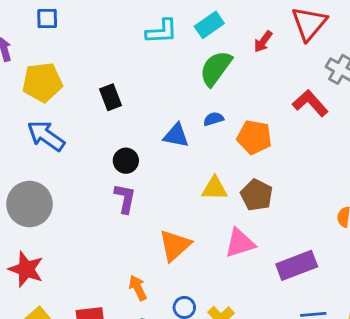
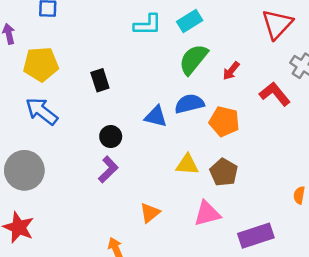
red arrow: (263, 42) -> (231, 71), moved
blue semicircle: (214, 119) -> (189, 104), size x1.6
purple L-shape: (125, 198) -> (108, 169), turned 32
orange triangle: (175, 245) -> (150, 213), size x0.7

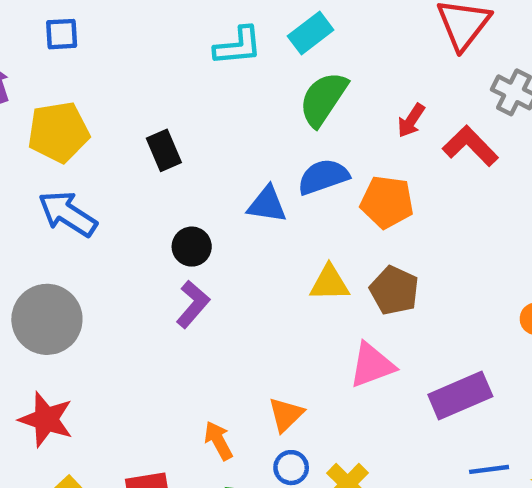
red arrow: (231, 71) -> (411, 121), moved
orange triangle: (150, 213) -> (286, 414), moved

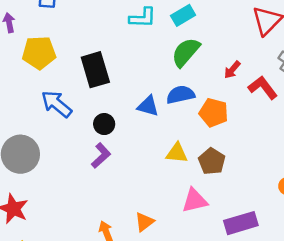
black rectangle: (164, 150) -> (95, 70), size x1.6
blue arrow: (68, 214) -> (57, 104), moved

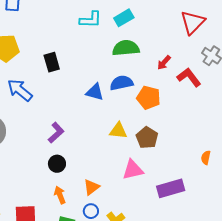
green semicircle: (186, 52) -> (126, 48), turned 44
black rectangle: (95, 70) -> (52, 62), size x0.7
black circle: (104, 124) -> (57, 164), moved

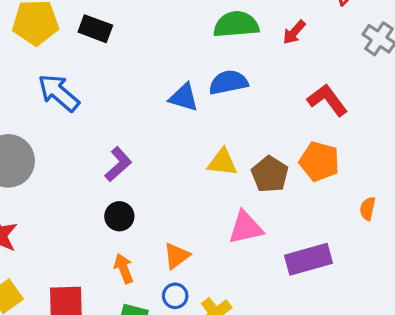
black rectangle: (52, 62) -> (95, 29), moved, turned -54
red arrow: (164, 63) -> (294, 32), moved
red L-shape: (189, 77) -> (327, 100), moved
orange pentagon: (149, 98) -> (319, 161), moved

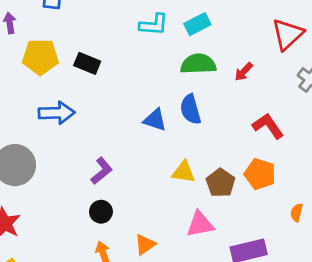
blue semicircle: (228, 82) -> (190, 109), turned -96
blue arrow: (59, 93) -> (57, 113), turned 136

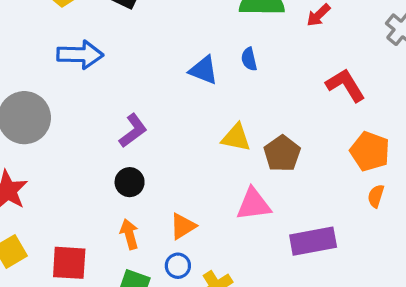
blue semicircle: (190, 109) -> (249, 59), size x0.6
orange pentagon: (260, 174) -> (370, 151), moved

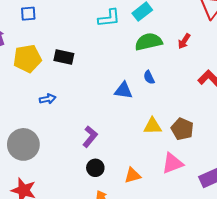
blue arrow: (80, 55) -> (48, 99), size x0.6
orange triangle: (183, 226) -> (133, 175), moved, turned 30

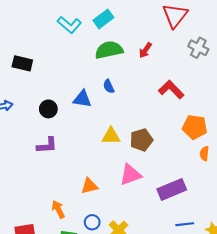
cyan L-shape: (109, 18) -> (69, 25), turned 45
brown pentagon: (182, 129) -> (141, 140), turned 30
purple L-shape: (90, 137) -> (47, 145), turned 45
black circle: (95, 168) -> (48, 109), moved

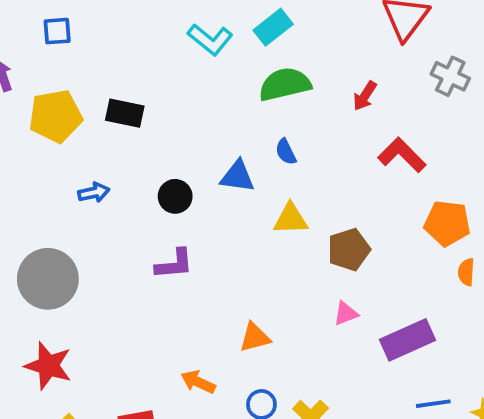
red arrow: (145, 50) -> (365, 96), moved
yellow triangle: (111, 136) -> (291, 219), moved
pink triangle: (130, 175) -> (346, 313), moved, size x0.6
orange arrow: (58, 209) -> (198, 382), turned -36

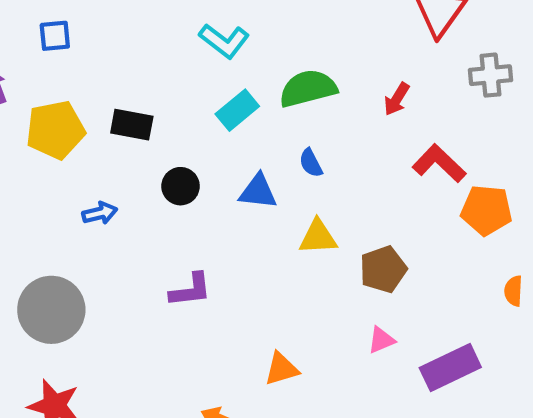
cyan rectangle: (273, 27) -> (237, 110), moved
gray cross: (450, 76) -> (491, 75), turned -30
black circle: (175, 196) -> (181, 186), moved
orange pentagon: (447, 223) -> (486, 210), moved

